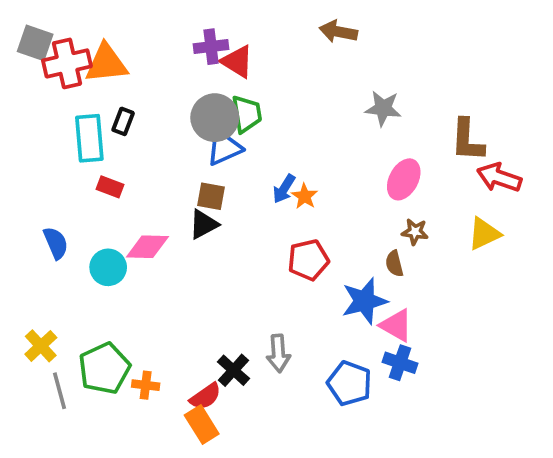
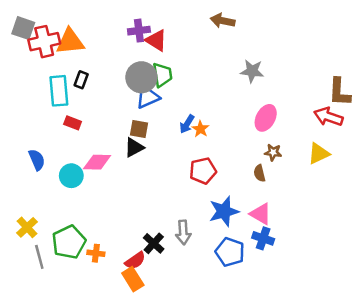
brown L-shape: (467, 140) -> (339, 92), moved
blue star: (364, 301) -> (224, 211), moved

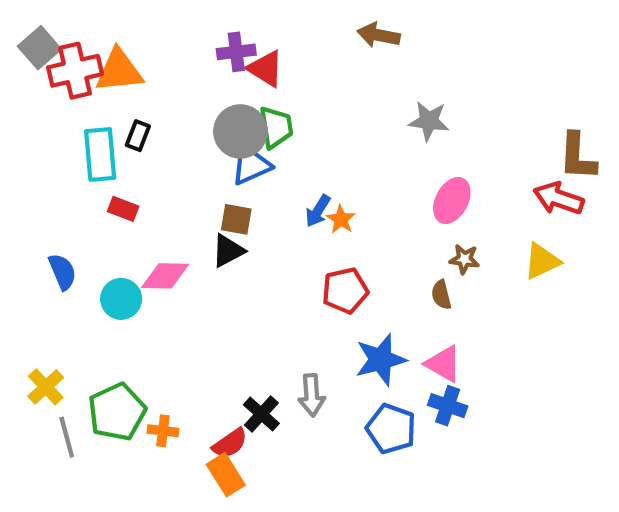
gray square: (23, 28) -> (39, 48), turned 30

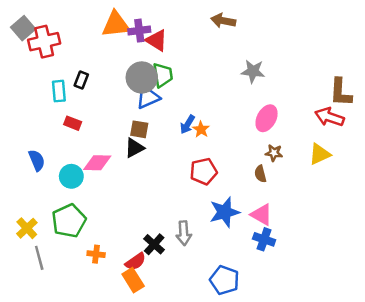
orange triangle: (119, 71) -> (116, 24), moved
cyan rectangle: (100, 154) -> (59, 91), size x0.7
green pentagon: (117, 412) -> (69, 221), moved
blue pentagon: (391, 429) -> (225, 280), moved

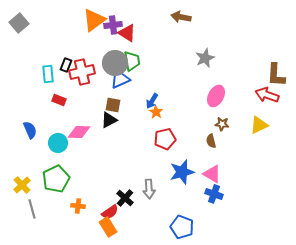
orange triangle: (116, 24) -> (94, 20), turned -30
red cross: (44, 42) -> (82, 72), moved
gray star: (253, 71) -> (205, 58), turned -30
orange star: (201, 129) -> (156, 112), moved

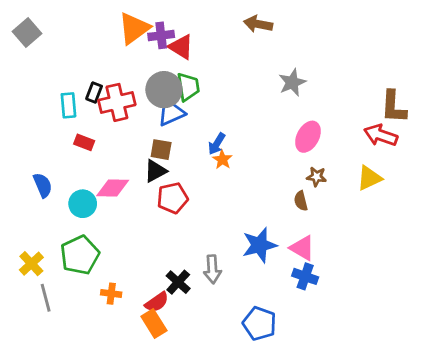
red pentagon: (165, 139) -> (172, 198), moved

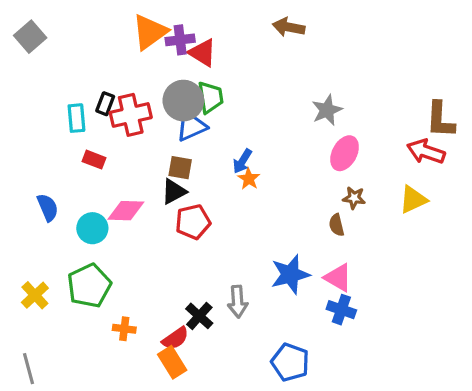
gray star: (292, 83) -> (327, 110), moved
gray line: (46, 298) -> (29, 369), moved

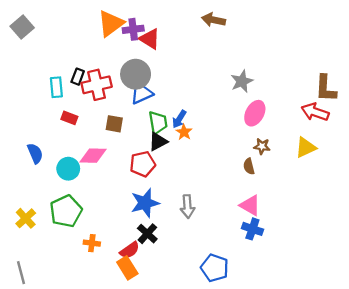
green trapezoid: (210, 97) -> (158, 123), moved
brown square: (180, 168) -> (114, 124), moved
black triangle: (174, 191) -> (158, 142), moved
blue star: (290, 274) -> (145, 203), moved
gray arrow: (238, 302) -> (187, 206), moved

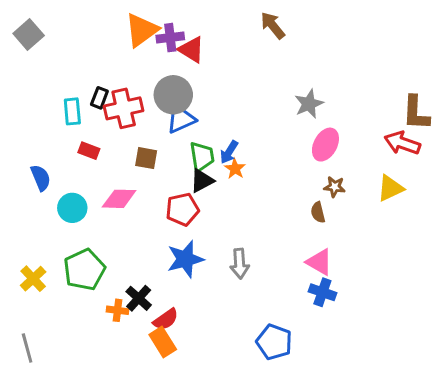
brown arrow: (213, 20) -> (273, 25), turned 40
blue semicircle: (35, 153) -> (41, 178), moved
cyan circle: (68, 169) -> (72, 208), moved
black cross: (147, 234) -> (139, 298), moved

